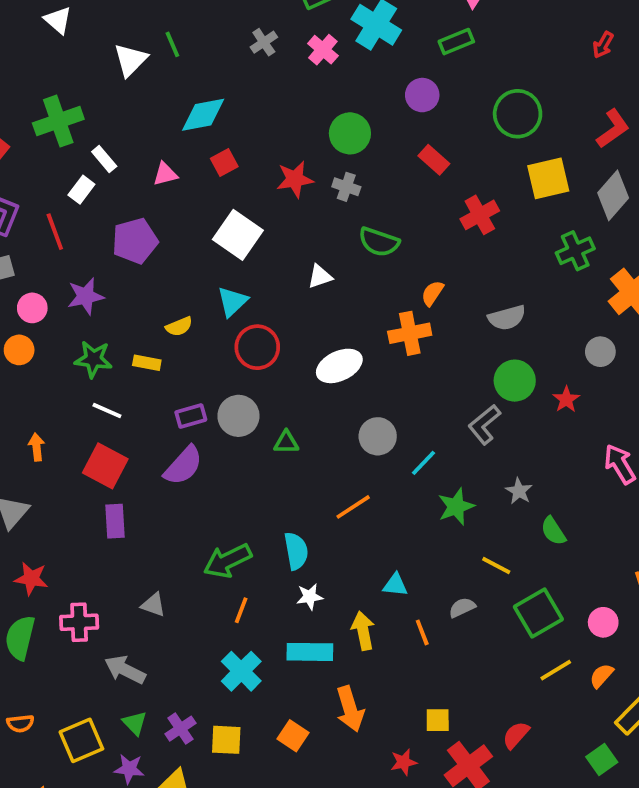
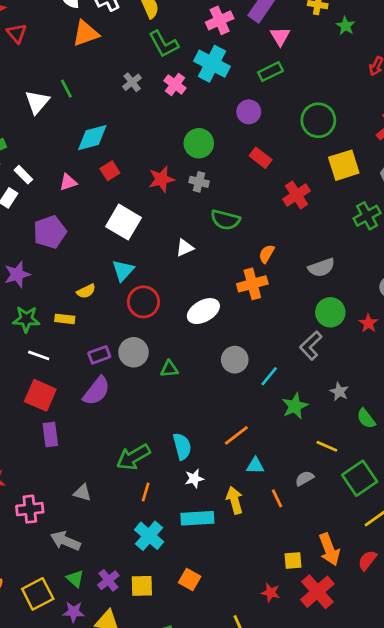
orange line: (353, 507) -> (236, 435), moved
orange arrow: (350, 709) -> (329, 549), moved
red semicircle: (516, 735) -> (367, 560), moved
red star: (404, 762) -> (271, 593), turned 30

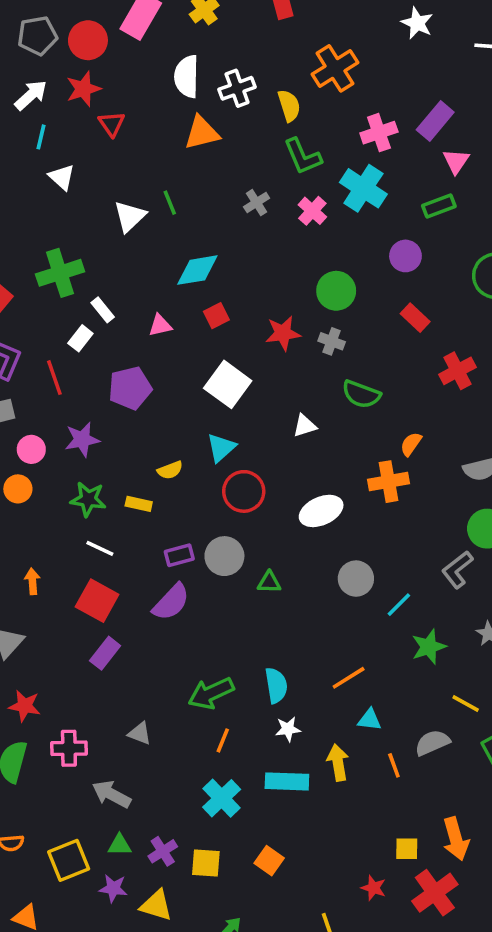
purple rectangle: (50, 434) -> (105, 653), turned 40
gray semicircle: (305, 478) -> (432, 743), size x1.4
green triangle: (75, 579) -> (119, 845), turned -48

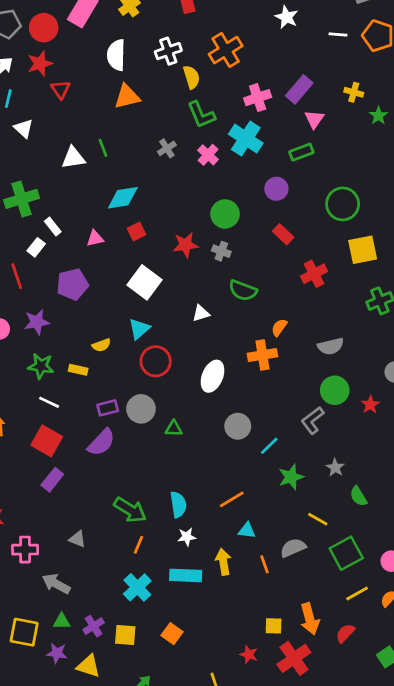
white cross: (237, 88) -> (168, 51), moved
white triangle: (130, 216) -> (73, 158), turned 35
white ellipse: (321, 511) -> (213, 376), turned -44
green arrow: (211, 693) -> (130, 510), turned -124
yellow square: (69, 860) -> (24, 632), turned 32

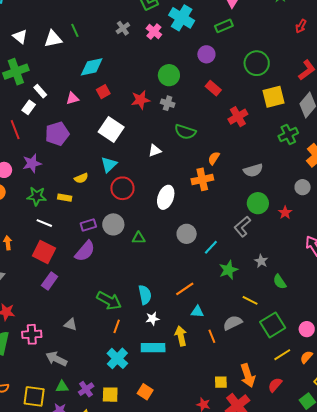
white triangle: (24, 128) -> (20, 37), moved

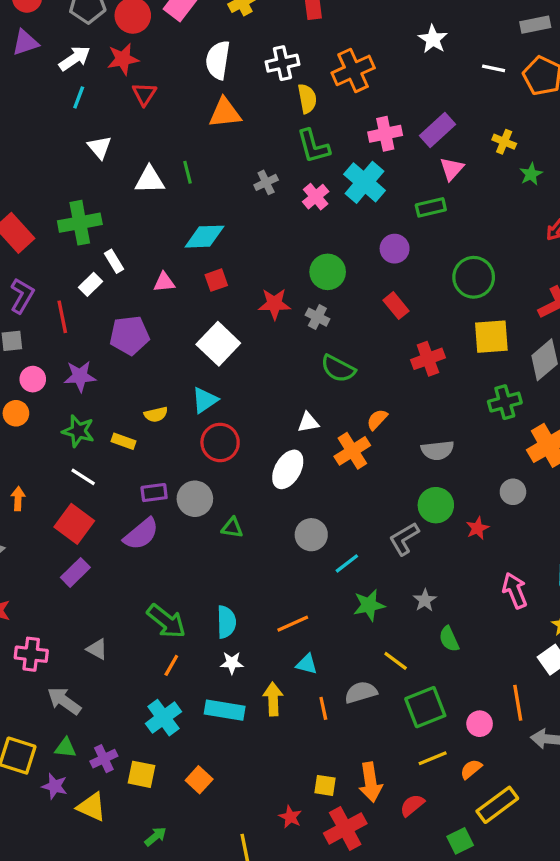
white triangle: (20, 37) -> (100, 147), moved
white triangle: (155, 151) -> (308, 422), moved
orange cross: (202, 179) -> (352, 451), turned -30

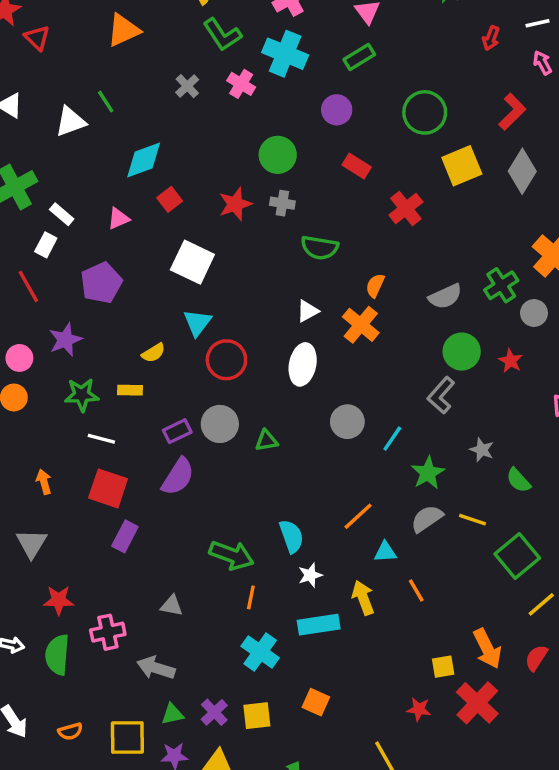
green cross: (505, 402) -> (501, 285), moved
gray semicircle: (361, 692) -> (427, 519), moved

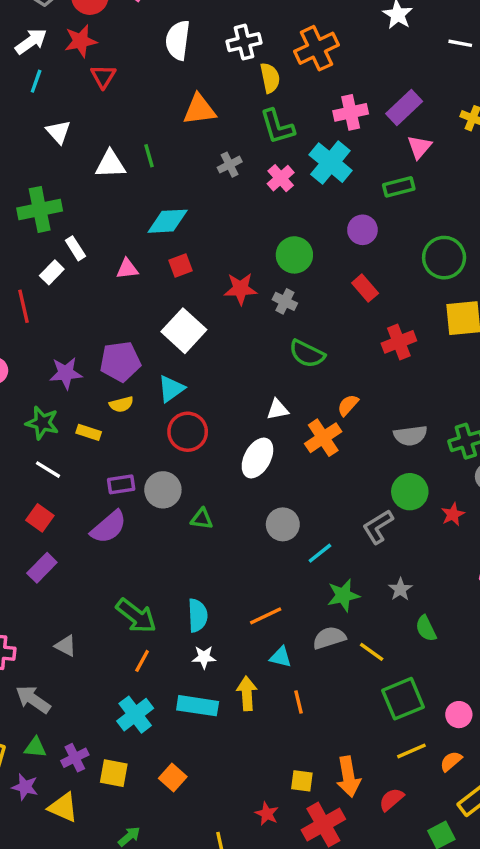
orange triangle: (123, 30) -> (199, 110), moved
purple pentagon: (101, 283) -> (120, 362), moved
purple star: (65, 340) -> (66, 373), moved
red square: (108, 488) -> (40, 518), size x0.7

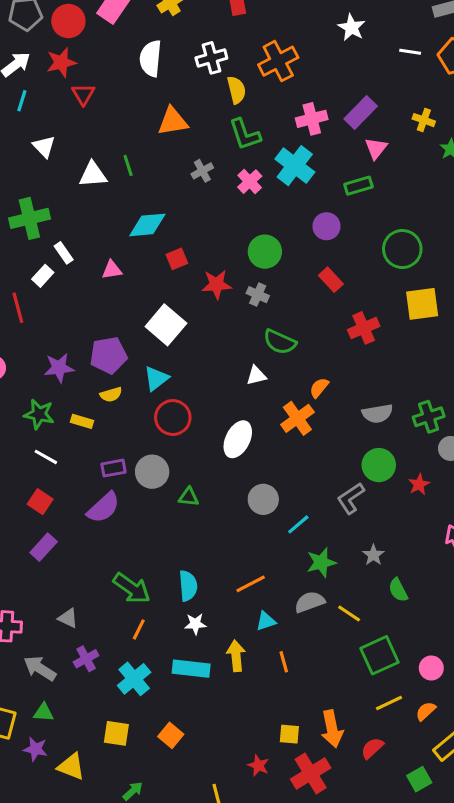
red square: (181, 266) -> (177, 259), moved
white triangle: (277, 409) -> (256, 376), moved
cyan triangle: (281, 657) -> (266, 621), turned -30
purple cross: (75, 758) -> (86, 659), moved

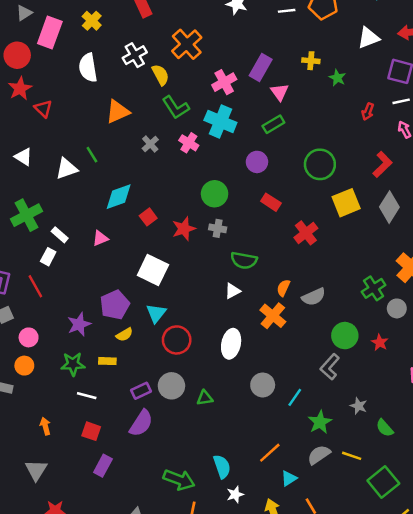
gray semicircle: (377, 413) -> (314, 297), moved

